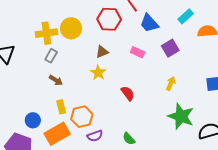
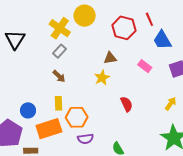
yellow circle: (71, 28) -> (85, 16), moved
yellow cross: (46, 33) -> (60, 28), turned 30

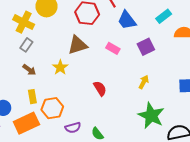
brown triangle: (110, 58) -> (78, 45), size x1.5
yellow star: (102, 78) -> (60, 67), moved
purple semicircle: (85, 139) -> (73, 128), moved

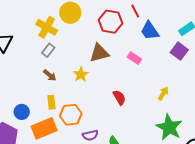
purple square: (146, 47) -> (179, 51), moved, turned -30

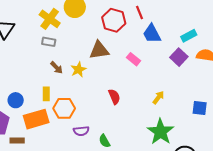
gray rectangle: (48, 50) -> (49, 42), turned 56
brown arrow: (50, 75) -> (57, 68), moved

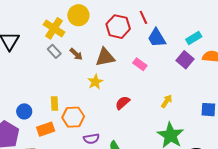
gray rectangle: (49, 42) -> (54, 51), turned 40
brown arrow: (57, 68) -> (76, 54), moved
yellow star: (78, 69) -> (95, 82), moved
red semicircle: (114, 97) -> (123, 103), turned -105
orange rectangle: (36, 119) -> (46, 129), size x0.7

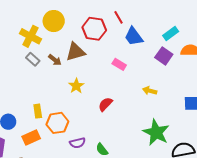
brown triangle: (105, 57) -> (75, 52), moved
yellow arrow: (167, 101) -> (150, 91), moved, turned -104

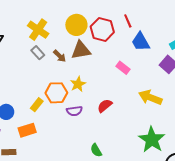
yellow circle: (54, 21) -> (76, 25), moved
yellow arrow: (150, 91) -> (150, 97), size x1.6
yellow rectangle: (38, 111) -> (37, 105), turned 40
orange hexagon: (57, 123) -> (56, 93), moved
purple semicircle: (78, 143) -> (74, 111), moved

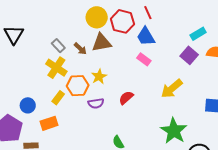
yellow cross: (38, 30) -> (56, 68), moved
blue trapezoid: (141, 42) -> (146, 37), moved
yellow arrow: (150, 97) -> (172, 89), turned -60

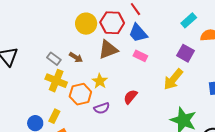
brown triangle: (102, 43) -> (108, 50), moved
purple square: (189, 55) -> (186, 53), moved
yellow rectangle: (58, 98) -> (54, 116), moved

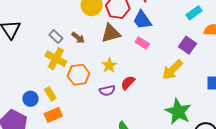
yellow star: (100, 81) -> (109, 65), moved
purple semicircle: (102, 108) -> (107, 91), moved
yellow rectangle: (54, 116) -> (50, 94), turned -64

